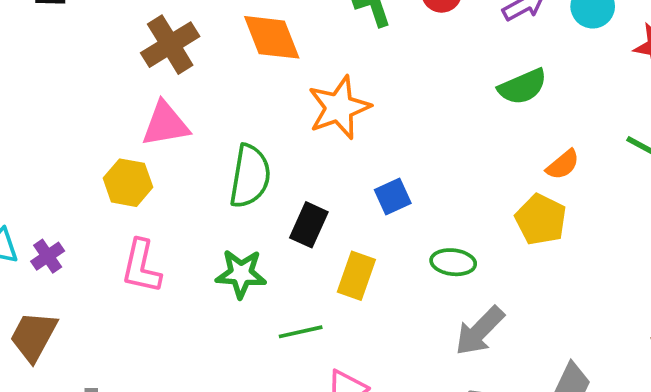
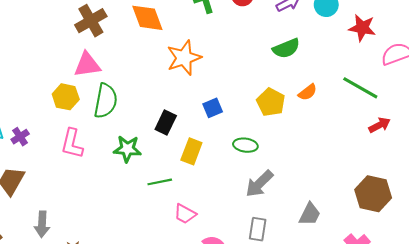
green semicircle: (250, 176) -> (106, 101), moved
yellow pentagon: (541, 219) -> (271, 102), moved

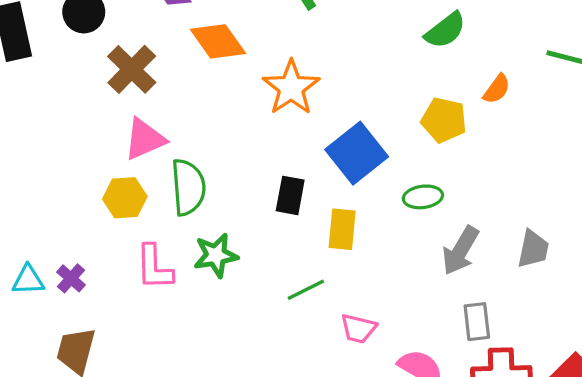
blue square: (213, 108) -> (357, 153), size x1.8
green star: (127, 149) -> (216, 255), moved
gray trapezoid: (310, 214) -> (533, 249), moved

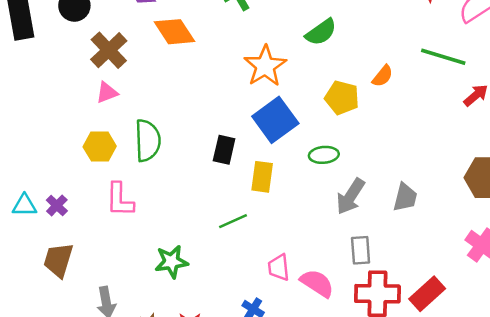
green semicircle: (445, 30) -> (321, 32), moved
orange star: (291, 88) -> (265, 66), moved
pink triangle: (145, 139) -> (107, 93), moved, size x0.7
green star: (216, 255) -> (171, 262), moved
pink trapezoid: (358, 328) -> (279, 267), moved, turned 68

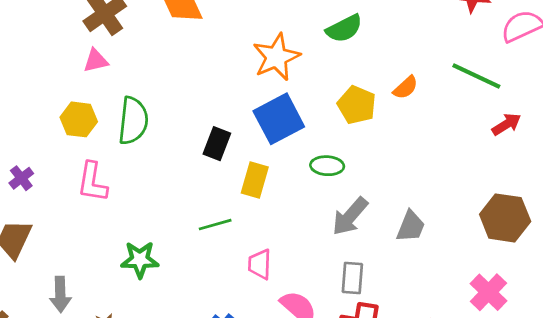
pink trapezoid: (279, 267) -> (260, 264), moved

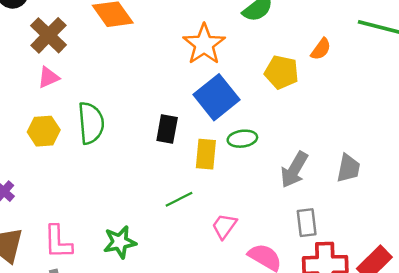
green ellipse: (327, 166) -> (242, 139), moved
pink L-shape: (92, 182) -> (58, 242), moved
pink trapezoid: (260, 264) -> (224, 226), turned 44

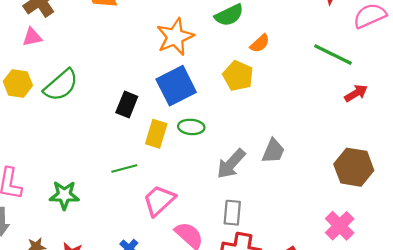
orange semicircle: (321, 49) -> (260, 43), moved
green semicircle: (91, 123) -> (61, 85), turned 42
gray trapezoid: (348, 168) -> (273, 151), moved
pink trapezoid: (224, 226) -> (159, 200), size x1.4

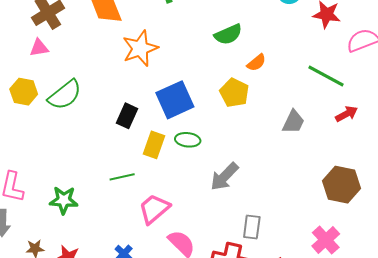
orange star: (175, 37) -> (140, 48), moved
gray trapezoid: (273, 151) -> (293, 122), moved
gray rectangle: (232, 213) -> (252, 227), moved

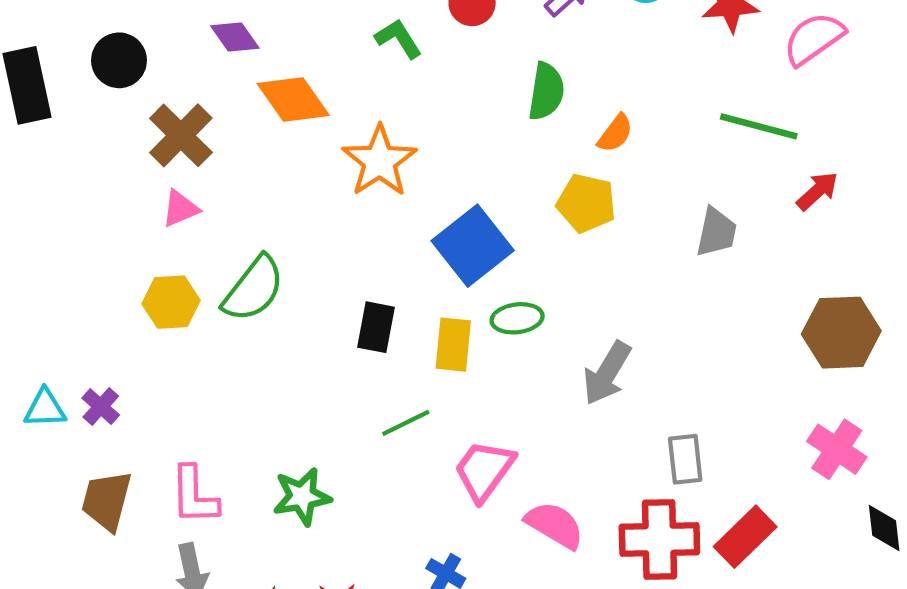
green semicircle: (228, 34) -> (546, 91), turned -44
black rectangle: (127, 116) -> (376, 327), moved

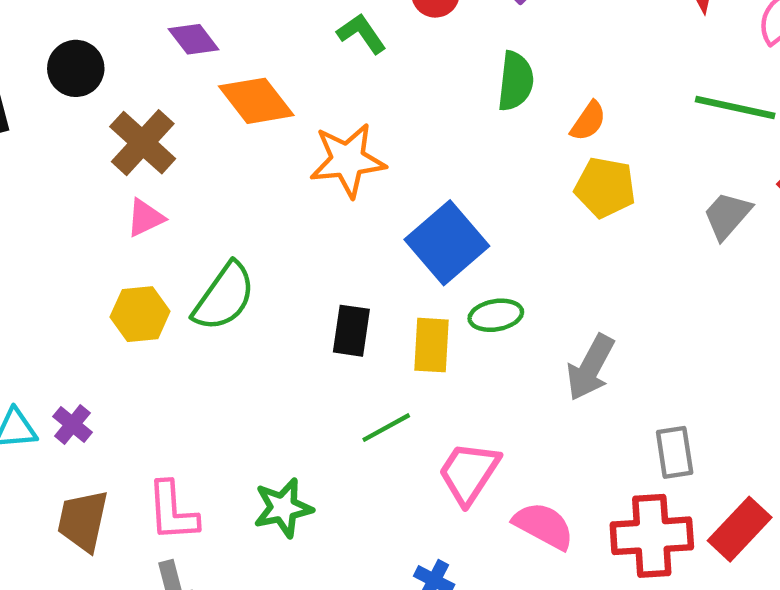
orange star: (380, 161) -> (348, 160), turned 30
yellow pentagon: (586, 203) -> (605, 187), moved
gray trapezoid: (716, 232) -> (727, 215), moved, turned -148

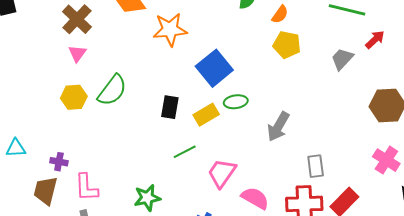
pink triangle: (145, 218) -> (77, 53), turned -30
yellow rectangle: (431, 345) -> (206, 115), turned 55
purple cross: (72, 424) -> (59, 162), moved, turned -30
green star: (283, 508) -> (147, 198), moved

